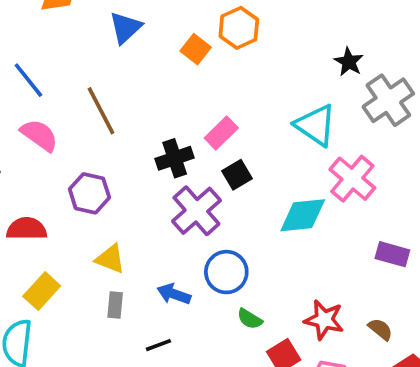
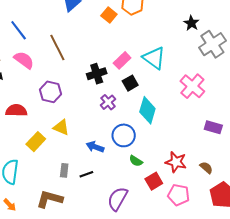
cyan triangle: (316, 125) -> (154, 58), moved
purple cross: (196, 211) -> (108, 102), size x0.6
cyan diamond: (303, 215) -> (147, 110), moved, turned -68
yellow rectangle: (42, 291) -> (36, 142), moved
gray rectangle: (115, 305) -> (64, 170), moved

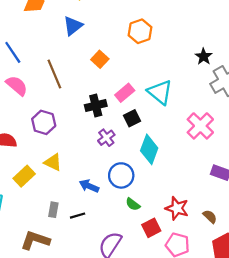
orange square: (109, 15) -> (100, 59), moved

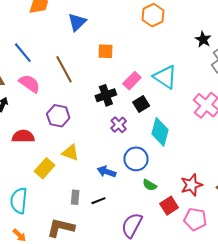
orange hexagon: (140, 31) -> (153, 15), moved
orange square: (100, 59) -> (106, 51), turned -35
red star: (177, 208) -> (191, 185), turned -30

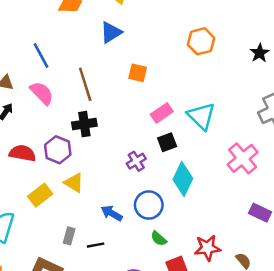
black star: (203, 39) -> (260, 53), moved
black cross: (106, 95) -> (84, 124), moved
purple hexagon: (58, 116) -> (58, 150), moved

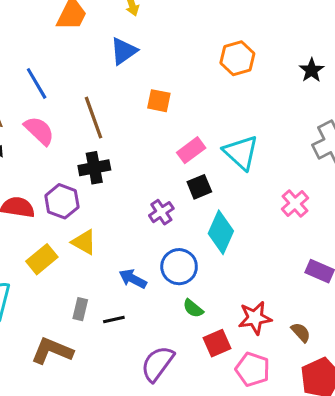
pink cross: (243, 158) -> (295, 204), size x0.7

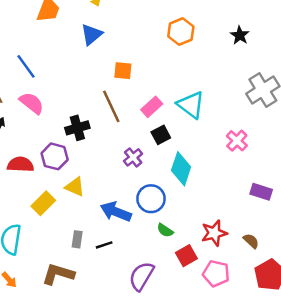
brown line: (93, 118) -> (111, 106), moved
blue arrow: (133, 279) -> (116, 212), size x1.4

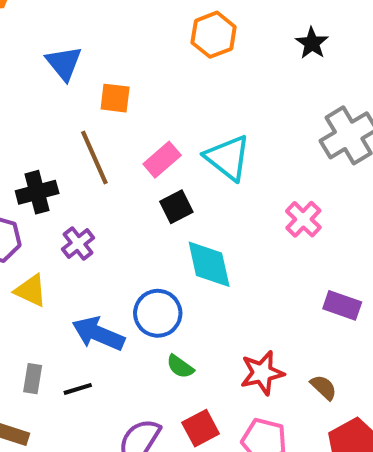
blue triangle: (91, 34) -> (64, 63), moved, turned -30
purple cross: (133, 157) -> (78, 243), moved
cyan diamond: (181, 169) -> (209, 264), turned -32
red square: (186, 256) -> (201, 428), moved

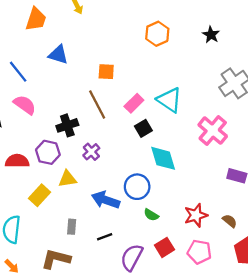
blue triangle: (64, 63) -> (58, 55), moved, turned -30
pink cross: (303, 219) -> (213, 131), size x1.5
yellow triangle: (31, 291) -> (67, 179), turned -30
black line: (78, 389) -> (105, 237), moved

